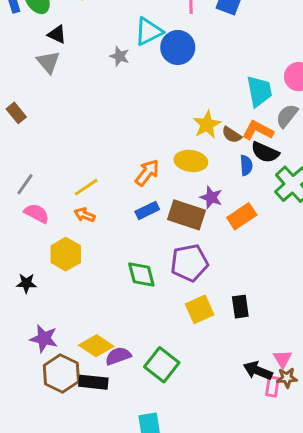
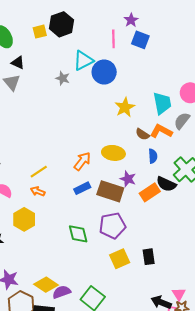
yellow star: (207, 125) -> (125, 107), moved
black semicircle: (265, 152) -> (166, 184), moved

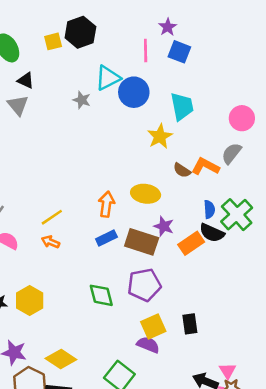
cyan trapezoid: (162, 103) -> (182, 106), moved
blue semicircle: (153, 156) -> (209, 209), moved
orange arrow: (82, 161) -> (106, 204), turned -30
yellow hexagon: (24, 219) -> (30, 300), moved
purple semicircle: (62, 292) -> (148, 345), moved, turned 42

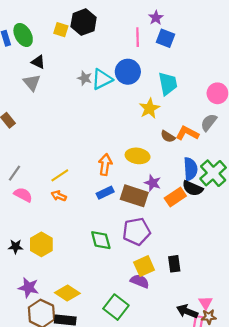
yellow square: (53, 41) -> (61, 30), turned 32
cyan triangle: (108, 78) -> (102, 79), moved
blue semicircle: (209, 209) -> (190, 169), size x1.5

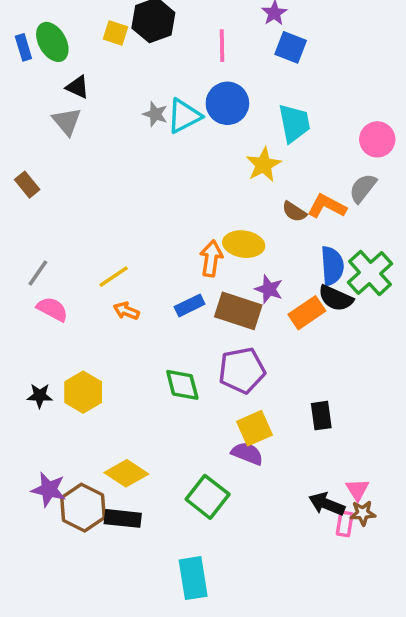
pink line: (138, 37) -> (222, 46), moved
orange arrow: (105, 165) -> (211, 259), moved
orange arrow: (59, 196) -> (126, 311), moved
black rectangle: (174, 264) -> (321, 416), moved
purple star: (28, 288) -> (49, 490), moved

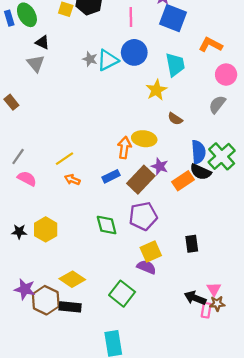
blue square: (291, 47) -> (173, 18), size x1.4
orange L-shape: (327, 206) -> (211, 45), moved
brown rectangle: (238, 311) -> (141, 180), turned -64

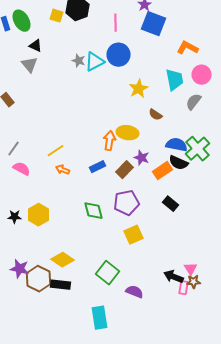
cyan trapezoid: (175, 65) -> (174, 80), moved
blue semicircle: (198, 152) -> (176, 145), turned -75
brown rectangle: (141, 180) -> (124, 170), size x0.7
black rectangle: (192, 244) -> (170, 204), moved, turned -42
purple semicircle: (146, 267) -> (134, 292), moved

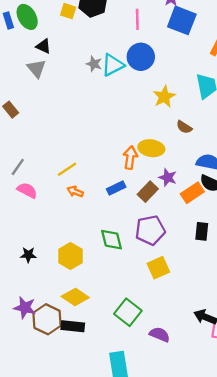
black rectangle: (170, 204) -> (202, 231), turned 56
yellow hexagon: (38, 215) -> (70, 256), moved
black star: (14, 217) -> (28, 255), moved

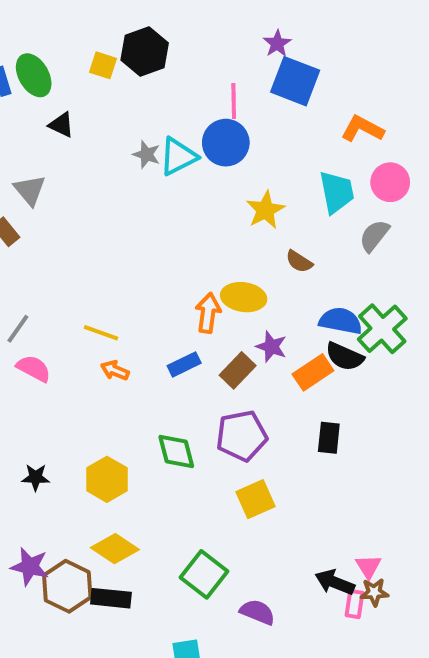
pink line: (137, 19) -> (234, 101), moved
gray triangle: (37, 69) -> (30, 190), moved
yellow line: (67, 169) -> (101, 333), turned 54

